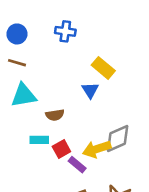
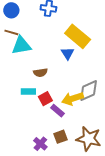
yellow rectangle: (103, 68) -> (78, 36), size x1.4
cyan triangle: (24, 95) -> (21, 45), moved

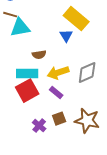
cyan rectangle: (28, 92) -> (27, 74), size x1.5
red square: (45, 99) -> (27, 91), moved, size x1.6
yellow arrow: (73, 99) -> (58, 73), moved

